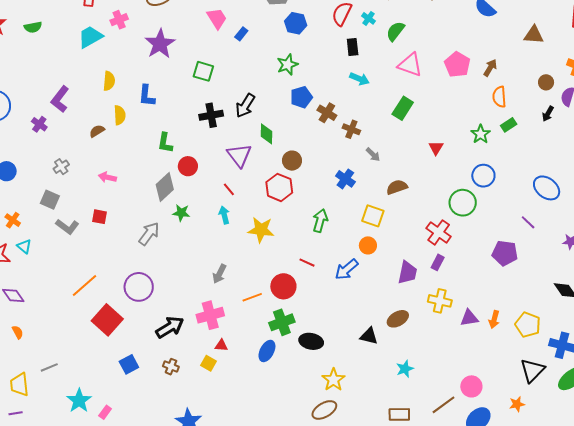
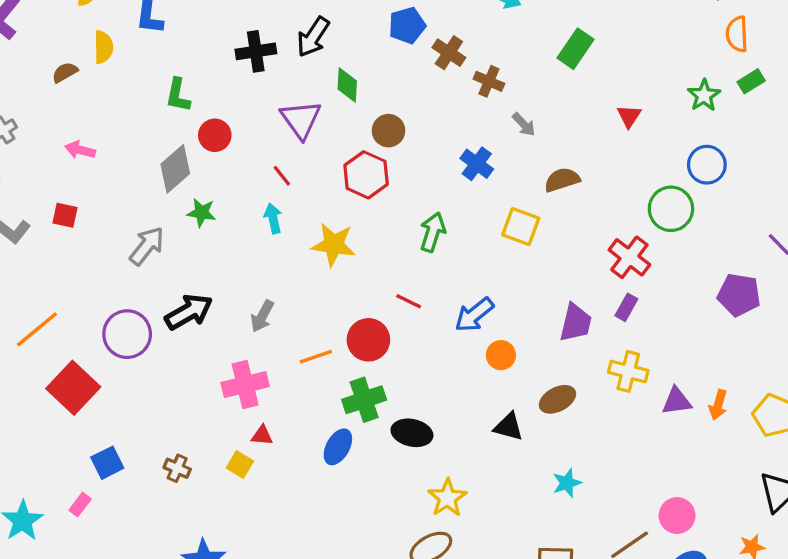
orange circle: (368, 245) -> (501, 355), moved
black arrow: (170, 327) -> (189, 312), moved
pink rectangle: (105, 412) -> (80, 505), moved

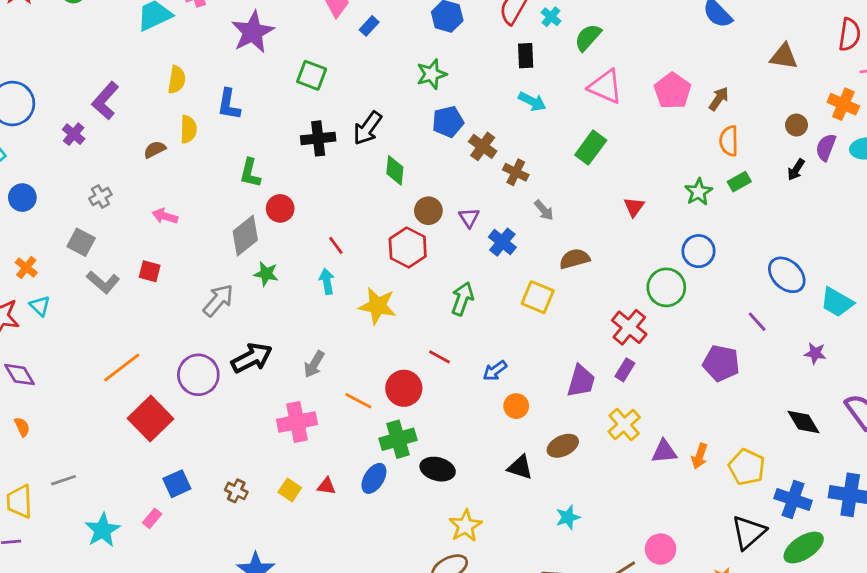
purple triangle: (301, 119) -> (469, 218), moved, size x0.6
blue arrow: (474, 315) -> (495, 371), size x0.7
orange line: (316, 357) -> (358, 401), turned 44
yellow cross: (628, 371) -> (624, 424), turned 32
red triangle: (262, 435) -> (326, 486), moved

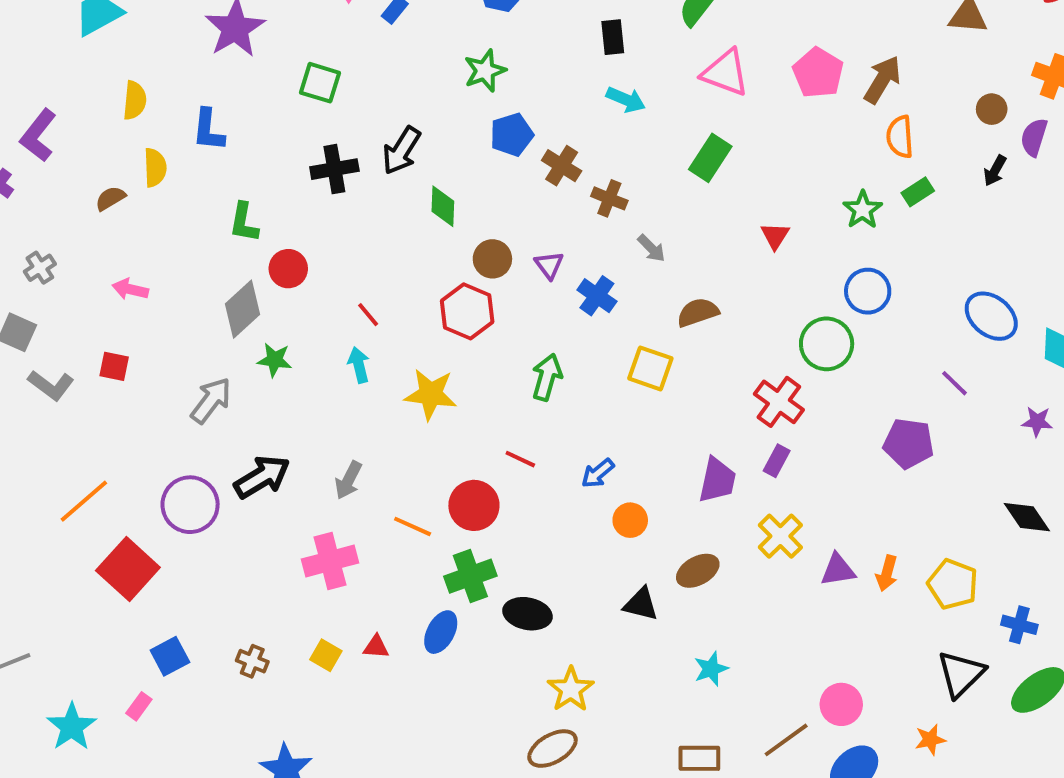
brown arrow: (719, 99) -> (882, 80), size x1.4
blue cross: (793, 500) -> (1019, 625), size x0.7

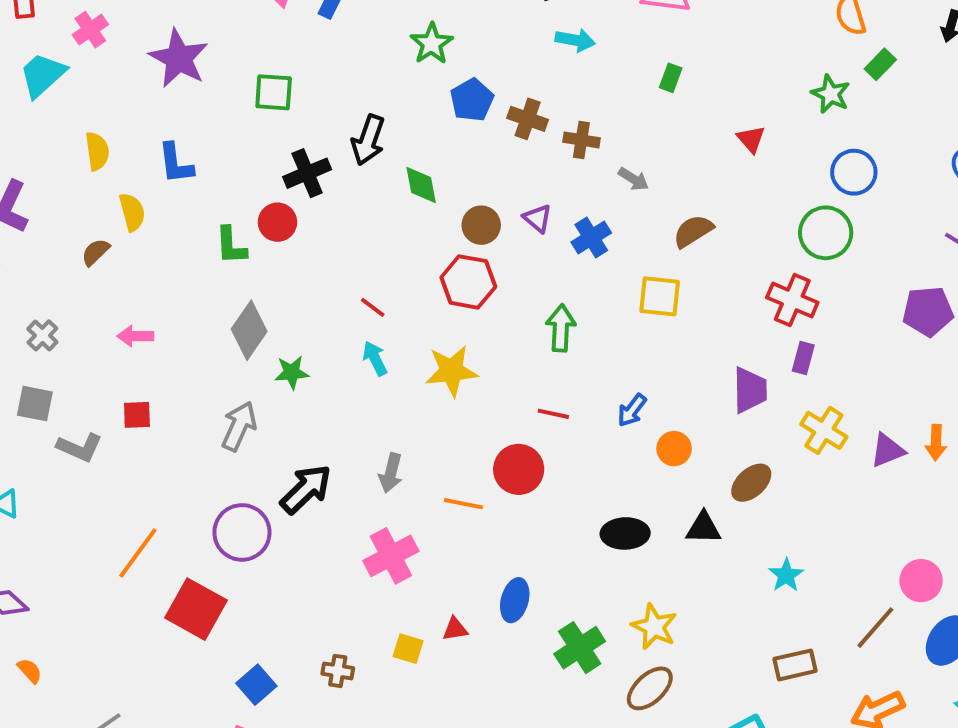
green rectangle: (710, 158) -> (671, 78), size x0.6
red circle: (288, 269) -> (277, 222), moved
blue cross: (597, 296) -> (591, 237), turned 36
green cross: (470, 576) -> (580, 648), moved
black ellipse: (527, 614) -> (625, 533), moved

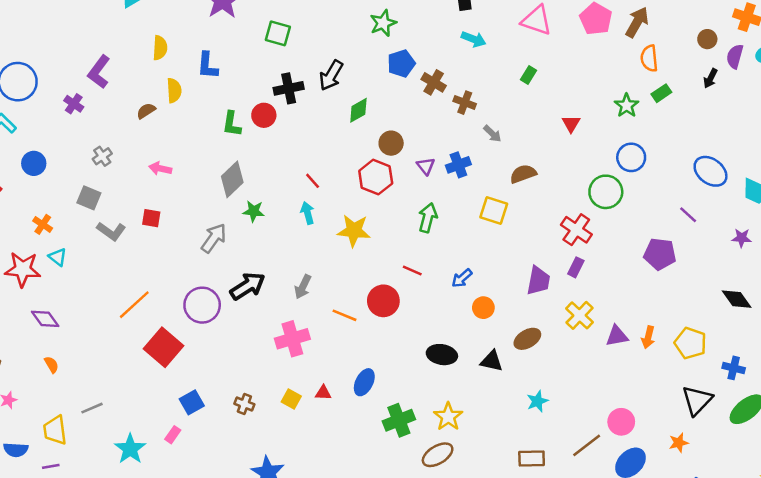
green diamond: (421, 185) -> (358, 110), turned 60
purple triangle: (538, 218) -> (426, 166), moved

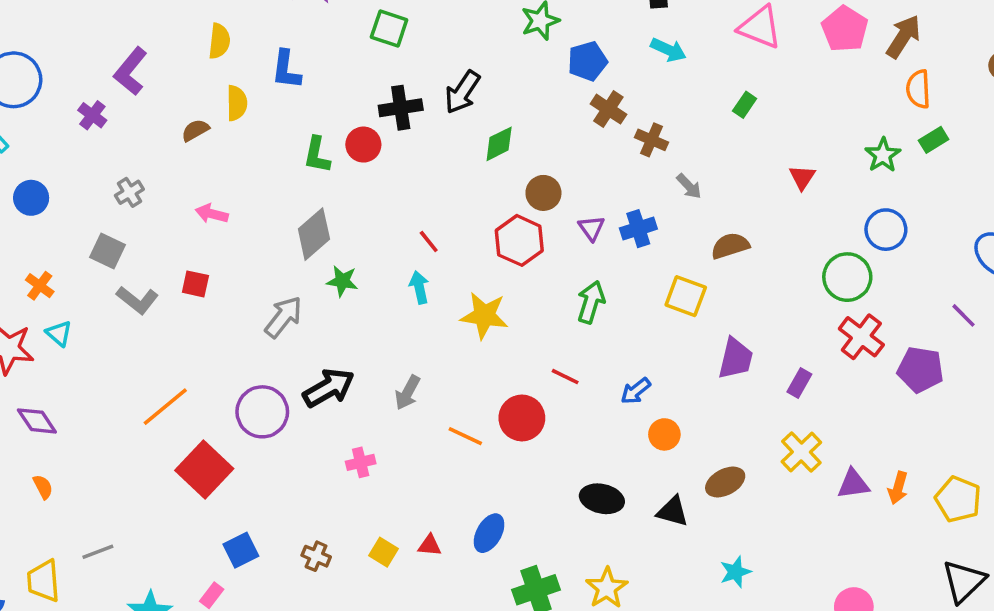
blue pentagon: (401, 63) -> (587, 61), moved
red cross: (576, 230) -> (861, 337), moved
purple trapezoid: (538, 281) -> (736, 359), moved
pink cross: (292, 339) -> (361, 462), moved, size x0.6

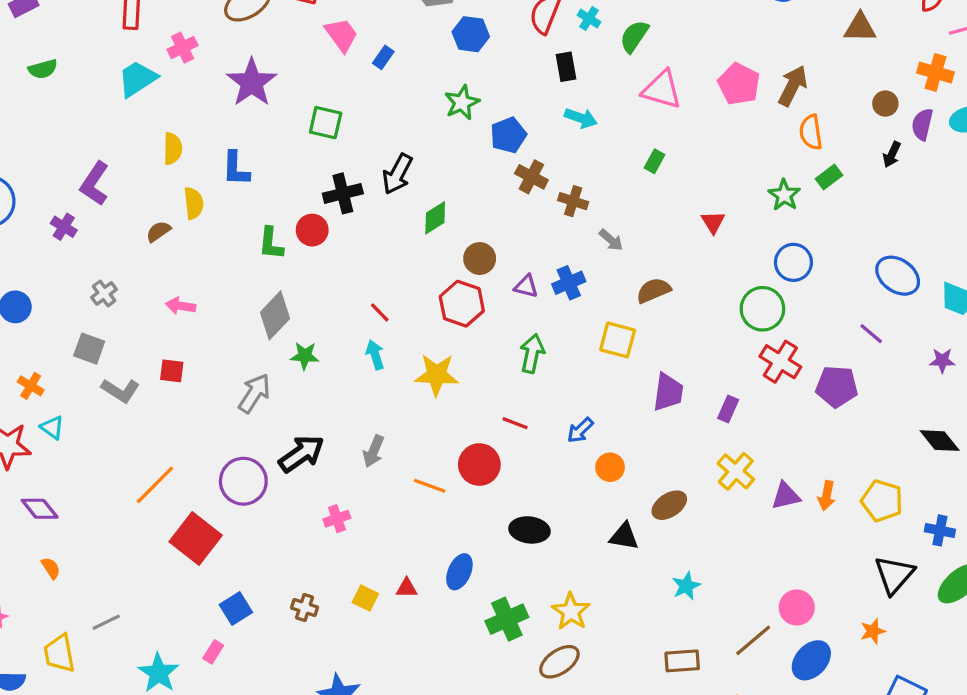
purple triangle: (591, 228) -> (526, 286), turned -35
black ellipse: (602, 499) -> (529, 530), moved

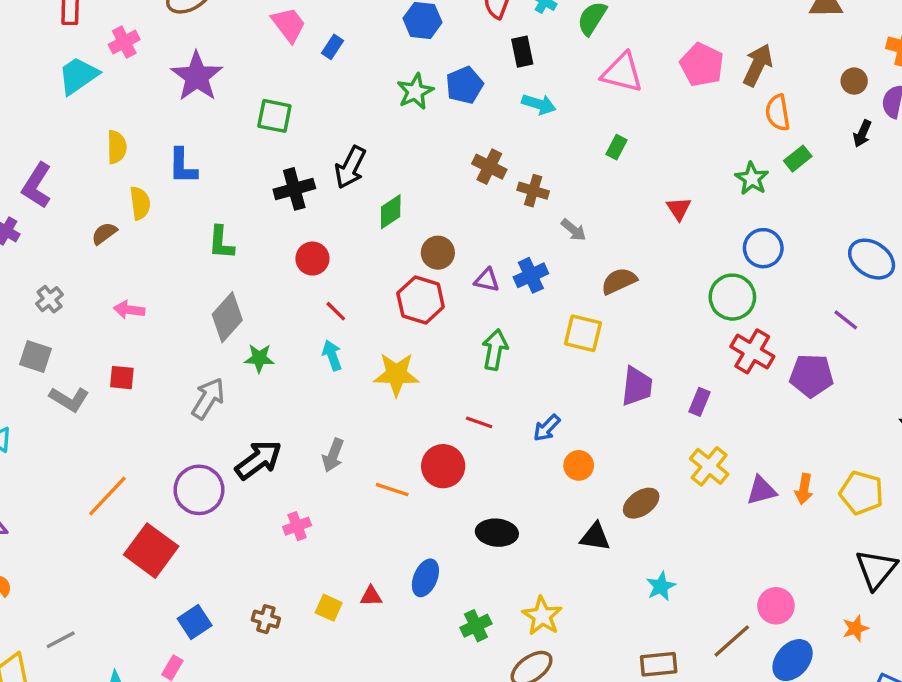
blue pentagon: (508, 135) -> (464, 85), moved
red circle: (312, 230) -> (312, 259), moved
green cross: (507, 619) -> (476, 626), size x0.7

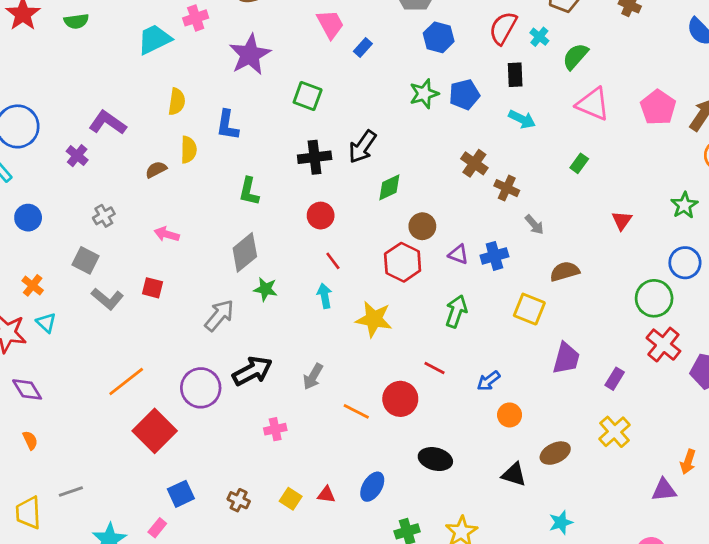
purple L-shape: (37, 185) -> (108, 123), turned 84
purple triangle: (762, 490) -> (664, 490), moved

